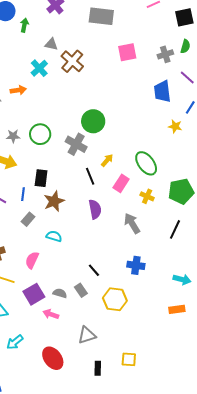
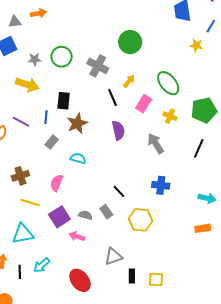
green circle: (93, 121) -> (130, 42), moved
black rectangle: (98, 368) -> (132, 276), moved

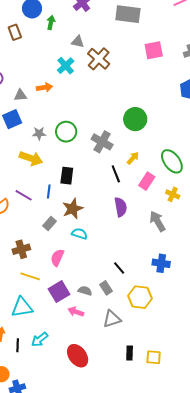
brown star: (77, 123) -> (73, 209), moved
gray rectangle: (52, 142) -> (49, 223), moved
gray triangle: (113, 257) -> (112, 319), moved

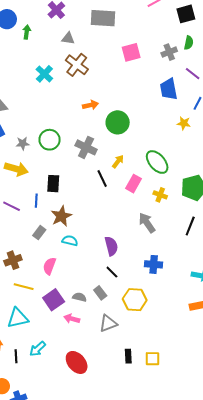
gray triangle: (78, 42) -> (68, 38), moved
orange arrow: (44, 87) -> (90, 105), moved
purple semicircle: (121, 207) -> (111, 246), moved

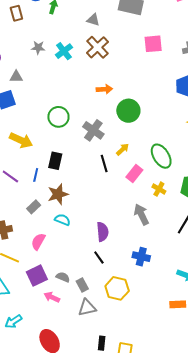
gray star: (23, 143) -> (38, 48), moved
gray rectangle: (100, 293) -> (82, 285), moved

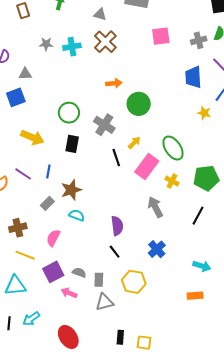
cyan cross: (64, 51) -> (72, 47), turned 30
black rectangle: (55, 161) -> (72, 144), moved
pink rectangle: (134, 174) -> (147, 166), size x1.4
blue cross: (141, 257) -> (157, 249), turned 36
gray rectangle: (82, 285) -> (99, 280), turned 32

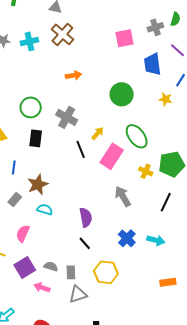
pink square: (161, 36) -> (124, 38), moved
green circle: (139, 104) -> (122, 94), moved
yellow cross: (172, 181) -> (146, 171), moved
cyan arrow: (202, 266) -> (156, 240), moved

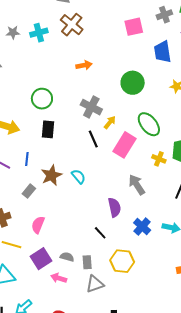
gray cross: (67, 117) -> (91, 107), moved
cyan semicircle: (45, 209) -> (78, 176), moved, turned 35
purple semicircle: (86, 217) -> (114, 207), moved

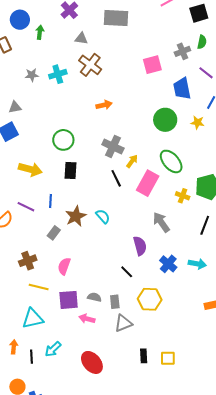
green circle: (133, 83) -> (165, 120), moved
purple square: (41, 259) -> (69, 300), turned 30

